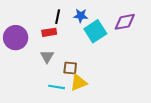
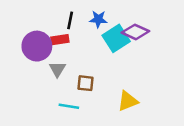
purple diamond: (125, 22) -> (135, 32), moved, turned 35
purple circle: (16, 38) -> (37, 46), moved
yellow triangle: (79, 83) -> (128, 101), moved

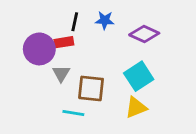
cyan square: (116, 38) -> (139, 76), moved
brown square: (85, 83) -> (91, 88), size x1.5

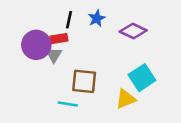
blue star: (105, 20) -> (97, 18), turned -30
gray triangle: (61, 73) -> (54, 55), moved
cyan square: (139, 76) -> (142, 78), moved

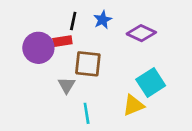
gray triangle: (54, 55) -> (66, 85), moved
brown square: (84, 81) -> (88, 64), moved
cyan line: (68, 104) -> (87, 113), moved, turned 72

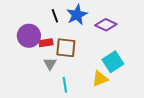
blue star: (103, 20) -> (77, 15), size x1.5
black line: (73, 21) -> (55, 16), turned -32
red rectangle: (62, 41) -> (46, 43), moved

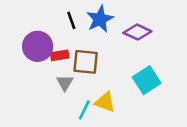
yellow triangle: (100, 79) -> (105, 102), moved, turned 42
cyan line: (65, 85) -> (84, 110), turned 35

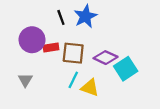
purple diamond: (137, 32) -> (106, 58), moved
gray triangle: (65, 83) -> (25, 80), moved
cyan line: (84, 110) -> (73, 80), moved

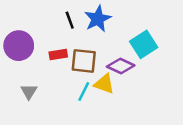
purple circle: (32, 40) -> (19, 46), moved
cyan square: (126, 69) -> (144, 44), moved
yellow triangle: (90, 88) -> (104, 84), moved

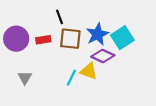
blue star: (98, 19) -> (97, 34), moved
red rectangle: (58, 55) -> (43, 40), moved
brown square: (84, 61) -> (70, 39), moved

